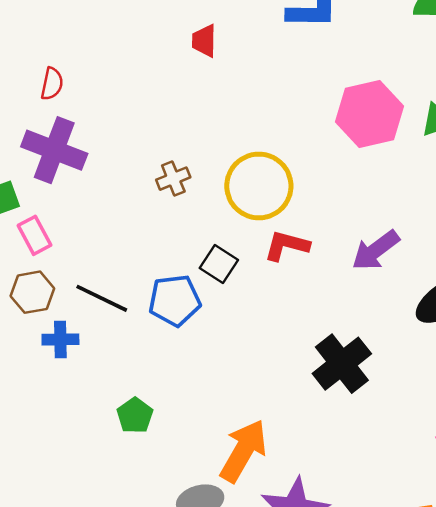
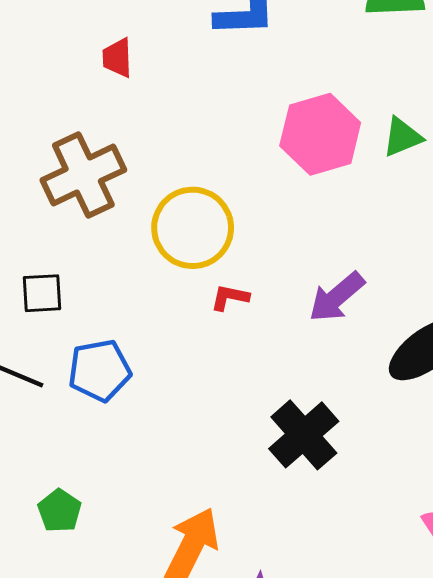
brown cross: (173, 179) -> (83, 175), moved, size x2.0
red L-shape: (287, 246) -> (230, 297), size x0.7
black square: (219, 264) -> (42, 293), moved, turned -33

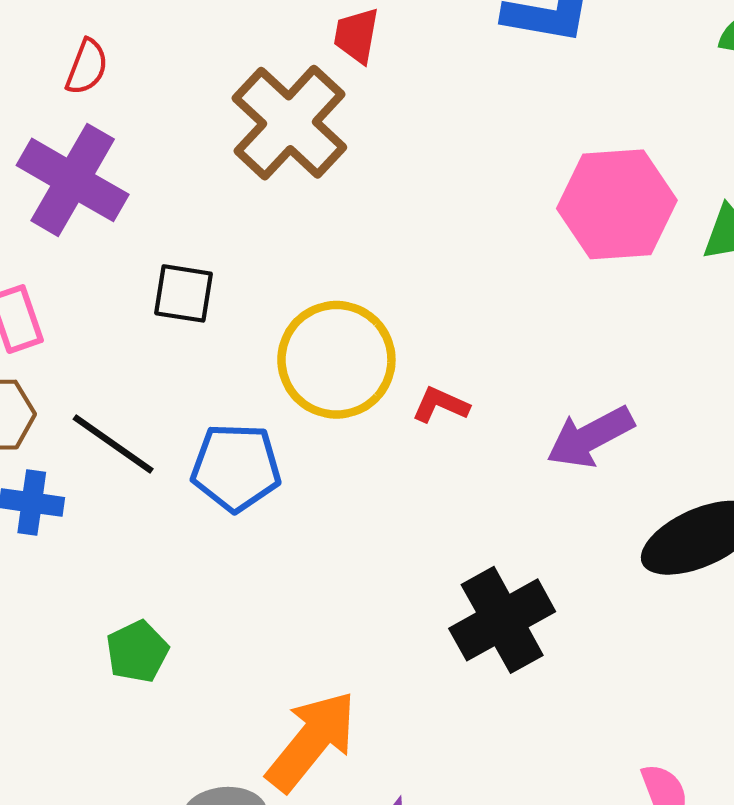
brown cross: (83, 175) -> (289, 123), moved, turned -34
yellow circle: (193, 228) -> (336, 360), moved
black square: (42, 293) -> (183, 293), moved

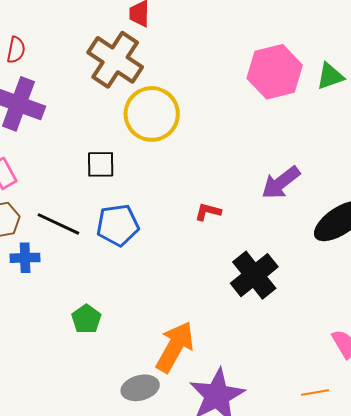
black square: (183, 293) -> (101, 164), moved
yellow circle: (336, 360) -> (152, 114), moved
red L-shape: (441, 405) -> (208, 212), moved

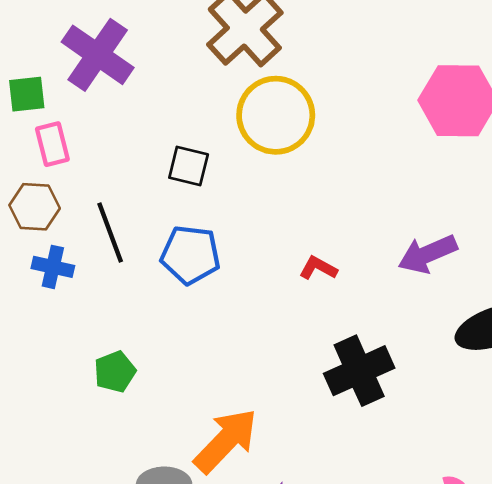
black line: (58, 224) -> (110, 233), turned 30

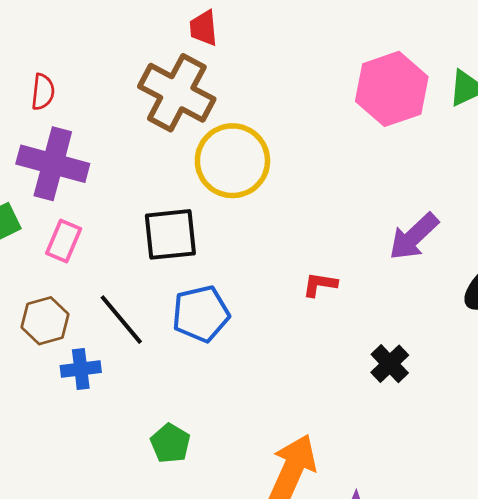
pink rectangle: (52, 144) -> (64, 241), moved, turned 57
black square: (189, 166) -> (170, 234), size x1.4
black cross: (359, 371) -> (390, 364), size x0.6

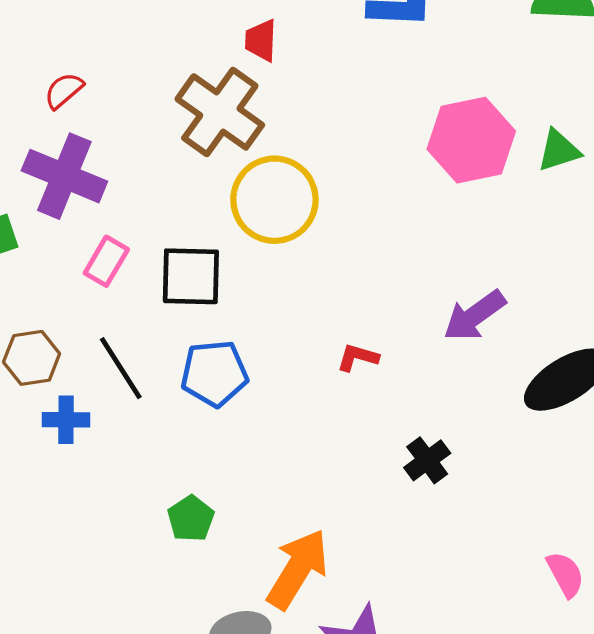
red semicircle: (43, 92) -> (64, 91), turned -144
pink rectangle: (64, 241) -> (106, 261), moved
green pentagon: (170, 443) -> (191, 519), moved

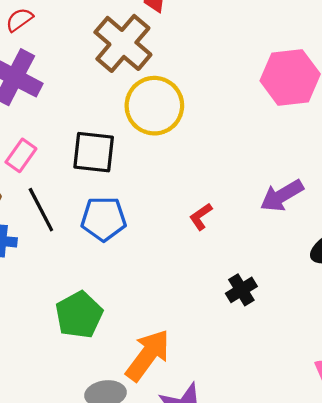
pink rectangle: (106, 261) -> (21, 155), moved
red L-shape: (358, 357) -> (201, 217), turned -56
green pentagon: (191, 519) -> (79, 315), size x1.5

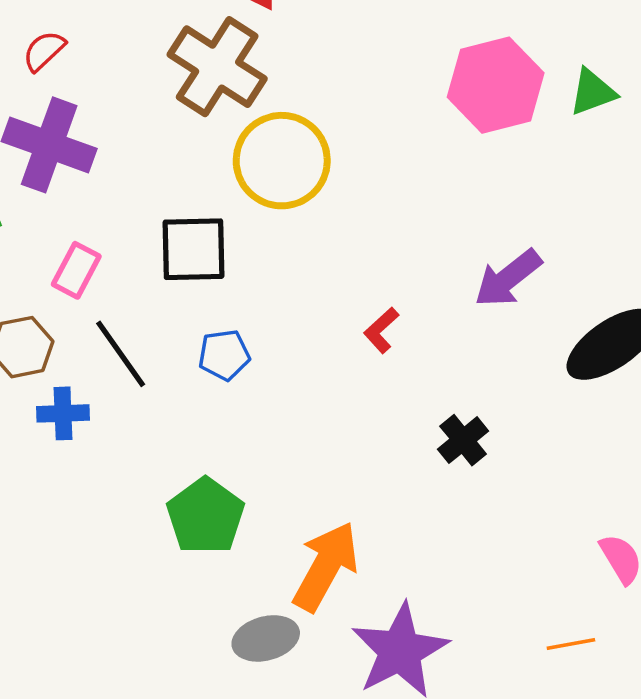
blue pentagon: (104, 219) -> (224, 355), size x0.7

